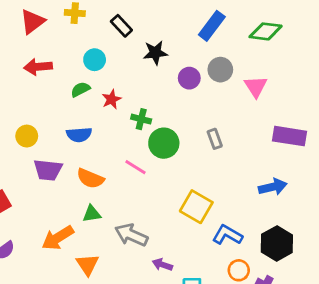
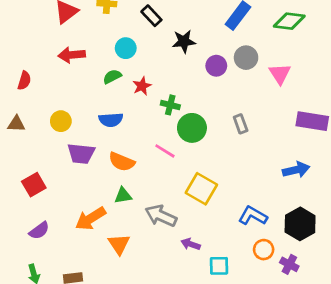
yellow square: (196, 207) -> (201, 189), moved

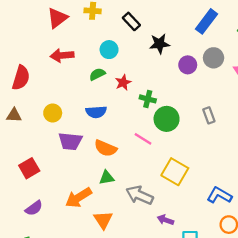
red semicircle: (24, 81) -> (21, 78), size x1.5

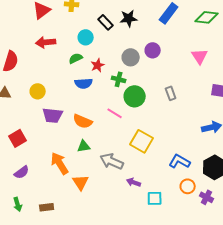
black rectangle: (131, 21) -> (106, 22), moved
black star: (160, 44) -> (129, 18), moved
gray circle: (214, 58) -> (131, 57), moved
blue semicircle: (96, 112) -> (84, 83), moved
orange arrow: (79, 198) -> (60, 163), turned 90

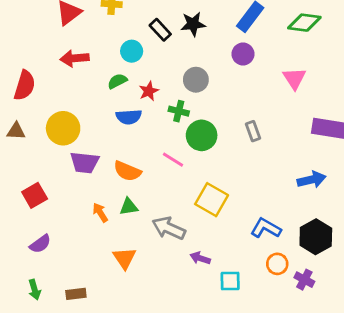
purple circle: (153, 50) -> (243, 54), moved
yellow circle: (38, 91) -> (63, 128), size x1.5
orange arrow: (60, 163) -> (100, 212), moved, size x0.6

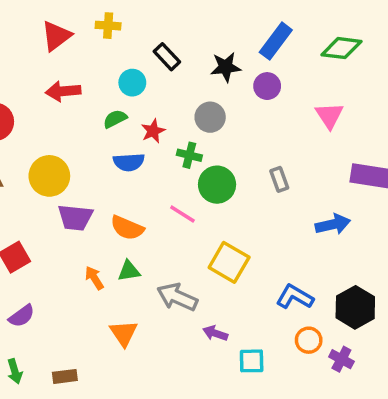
black star: (193, 24) -> (226, 67), moved
blue arrow: (312, 180) -> (333, 224), moved

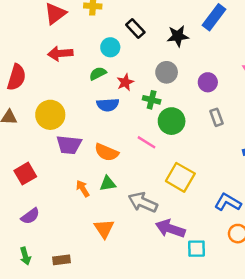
purple circle: (267, 86) -> (208, 82), moved
purple arrow: (215, 333) -> (170, 229), size x1.6

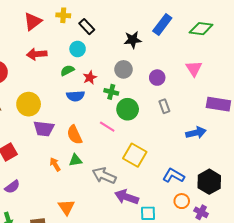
black rectangle: (135, 29) -> (87, 27), moved
orange semicircle: (107, 152) -> (74, 135), turned 42
orange triangle: (104, 229) -> (66, 207), moved

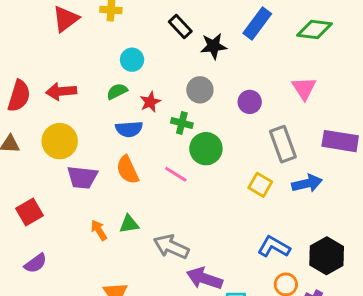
black rectangle: (87, 27) -> (180, 26), moved
red arrow: (37, 54) -> (61, 91), moved
gray rectangle: (164, 106) -> (283, 144), moved, size x1.6
orange semicircle: (74, 135) -> (128, 170), moved
yellow square: (135, 155) -> (260, 185), moved, size x0.7

